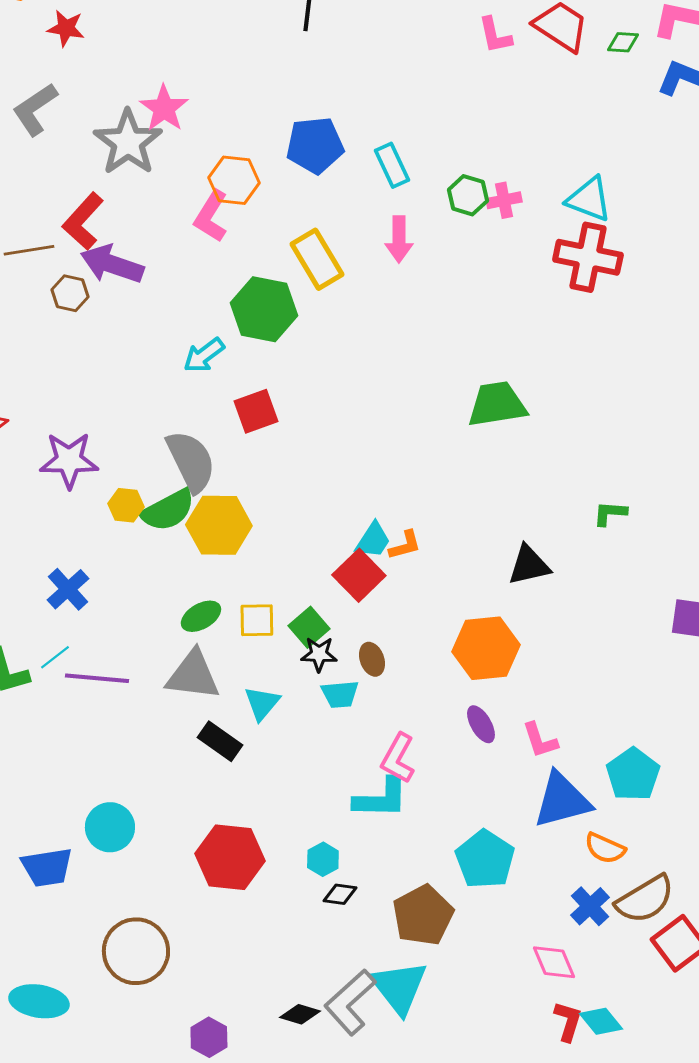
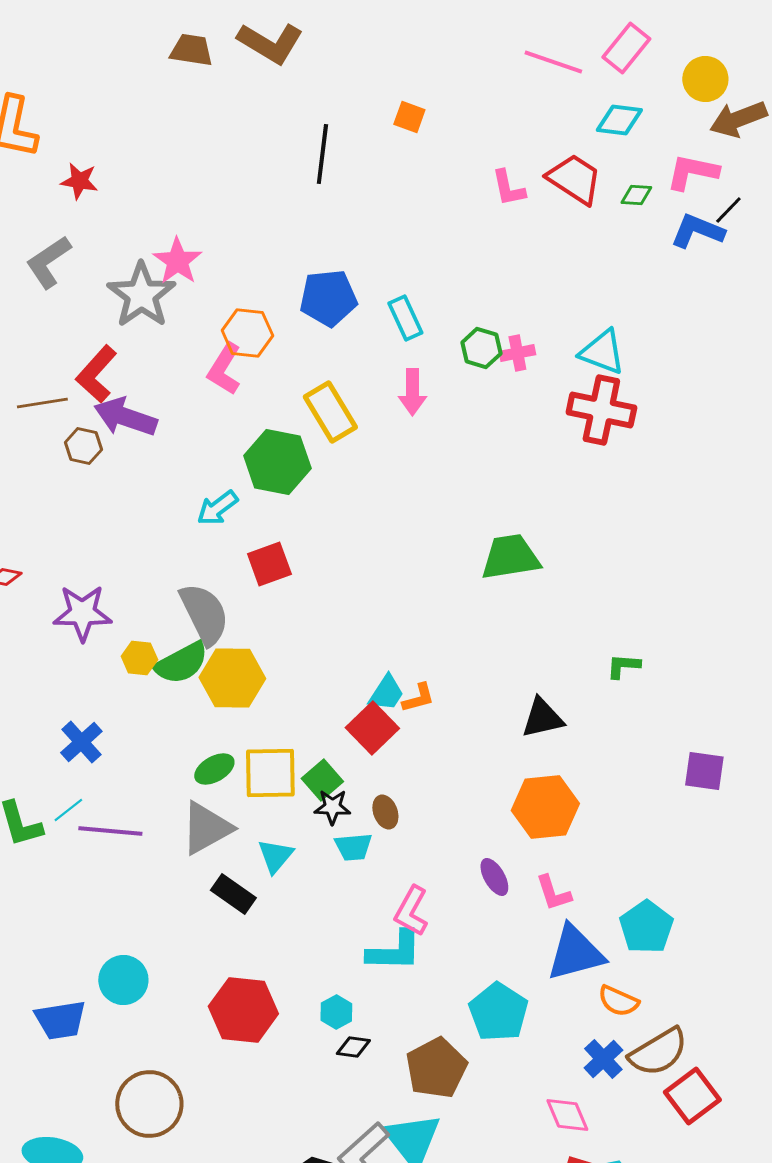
yellow square: (257, 620) -> (270, 773), size x1.5
orange hexagon: (486, 648) -> (545, 807), moved
gray triangle: (193, 675) -> (206, 828), turned -36

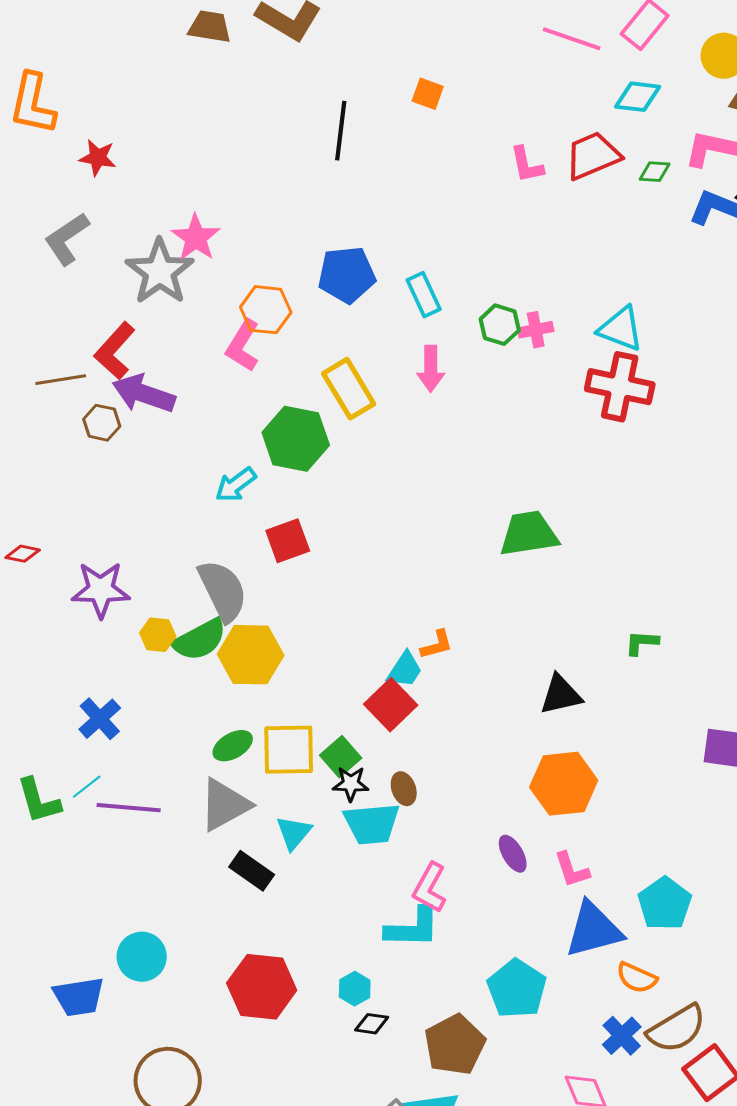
red trapezoid: (574, 179) -> (593, 156), turned -56
orange L-shape: (418, 698) -> (437, 645), moved
cyan trapezoid: (353, 847) -> (372, 824), size x1.5

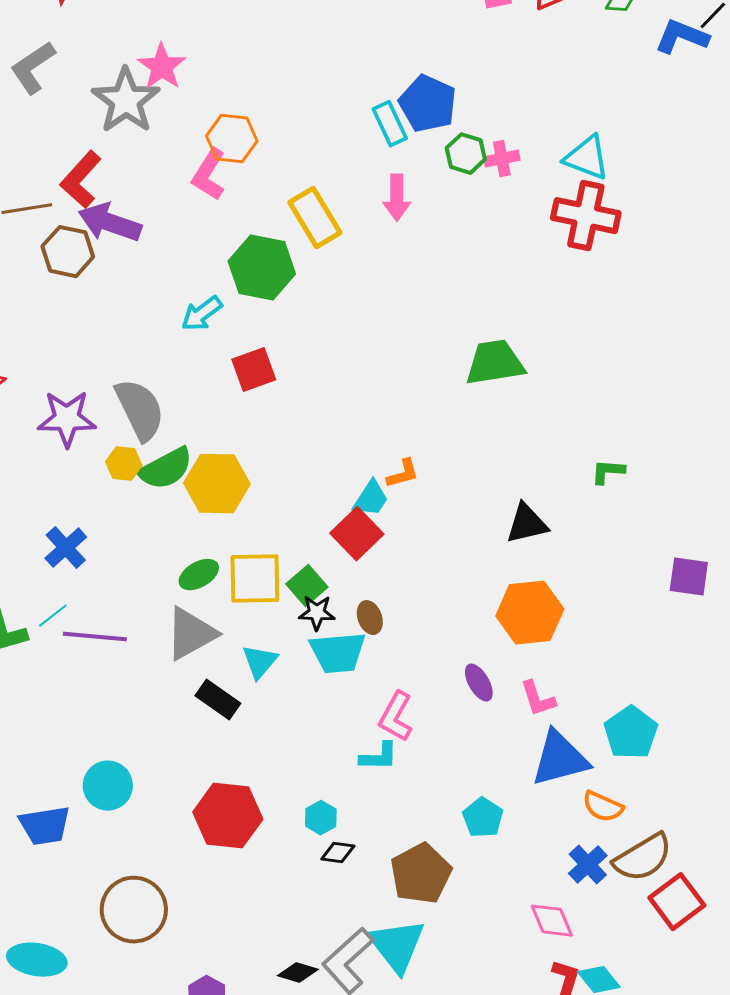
blue pentagon: (347, 275) -> (428, 104), moved, turned 30
brown hexagon: (102, 423) -> (68, 252), size x1.4
gray semicircle: (223, 591) -> (140, 410), moved
cyan L-shape: (413, 928) -> (379, 757), size x0.7
cyan pentagon: (517, 989) -> (483, 818), size x0.7

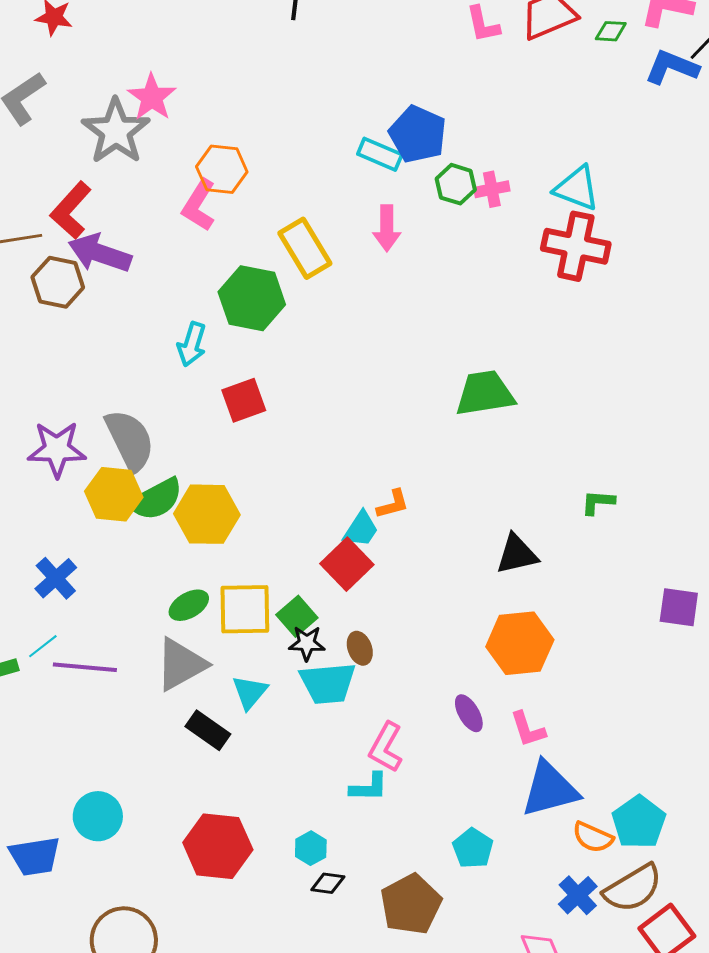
cyan rectangle: (390, 124) -> (380, 154), turned -42
cyan arrow: (202, 314) -> (192, 344), turned -36
yellow hexagon: (124, 464) -> (114, 494), size x1.6
cyan pentagon: (631, 733) -> (639, 822), moved

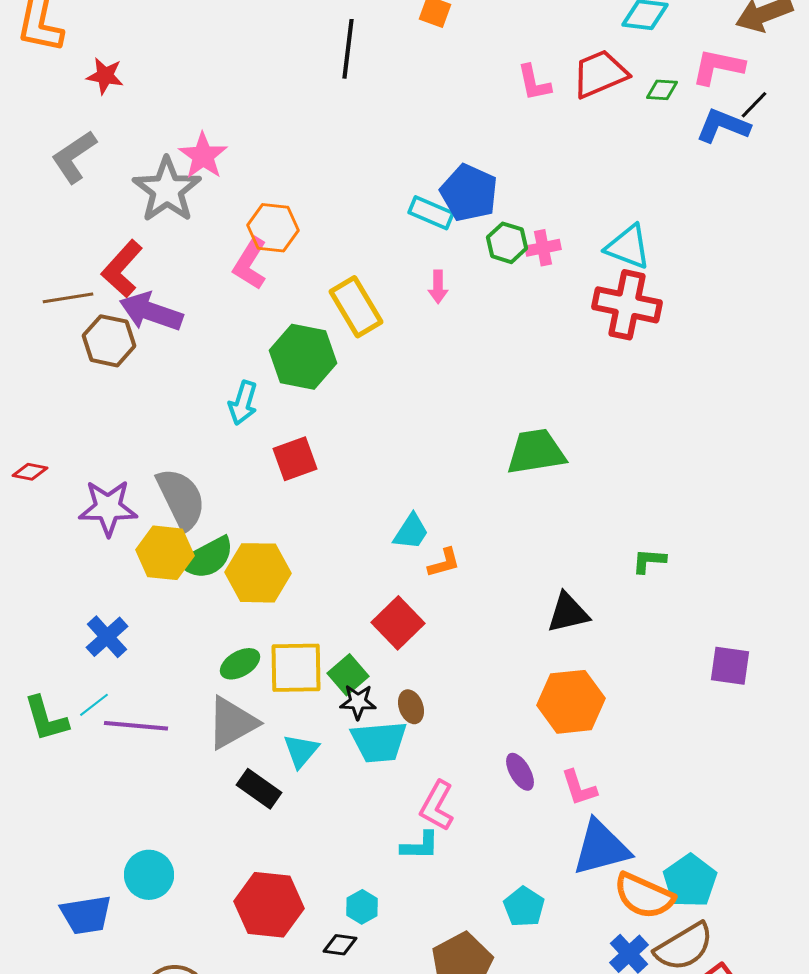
pink arrow: (387, 228) -> (438, 287), size x0.7
cyan trapezoid: (361, 529) -> (411, 532), moved
orange semicircle: (593, 837) -> (644, 896), size x1.5
black diamond: (328, 883) -> (340, 945), moved

